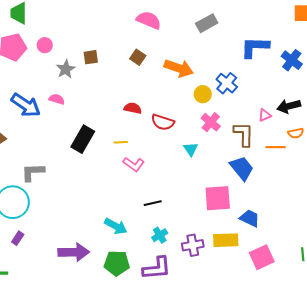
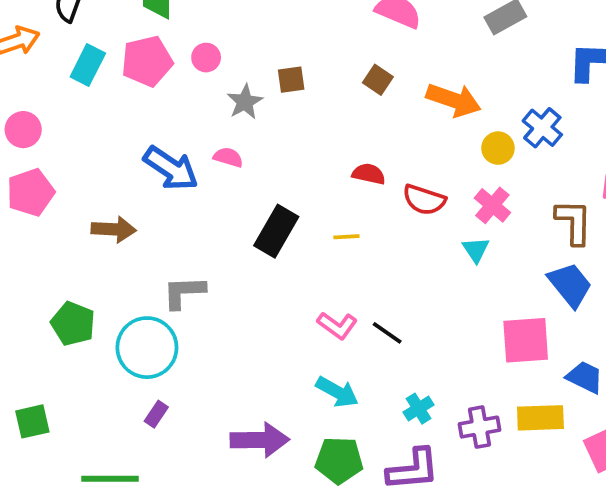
pink cross: (211, 122) -> (492, 205), moved
pink L-shape: (134, 164) -> (337, 325), moved
black line: (153, 203) -> (387, 333), moved, turned 48

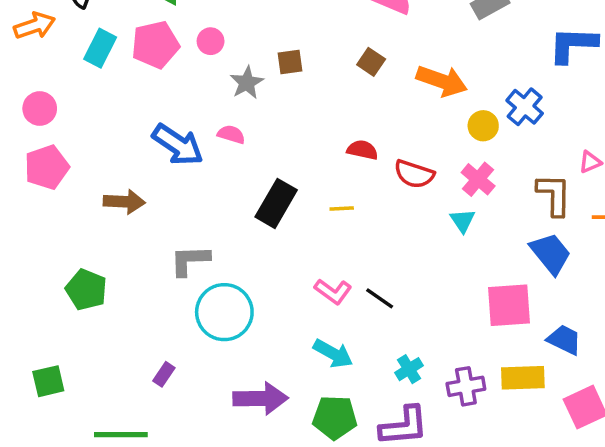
cyan circle: (147, 348) -> (224, 312), moved

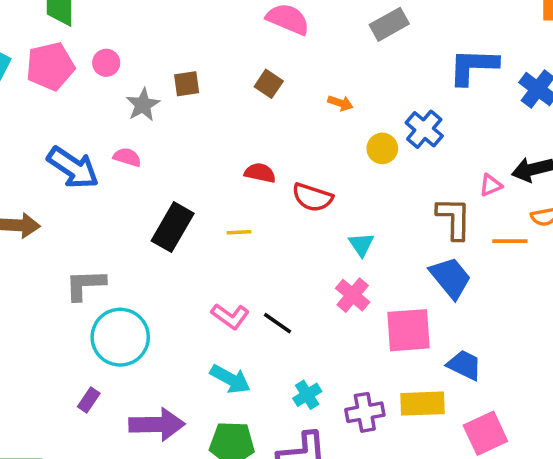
orange arrow: (442, 81) -> (340, 103), size x0.5
pink cross: (478, 179) -> (353, 295), moved
purple rectangle: (164, 374) -> (89, 400), moved

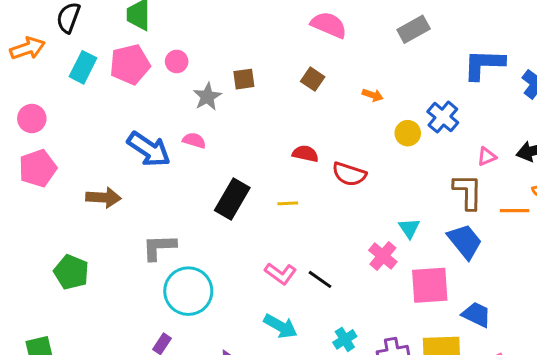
pink triangle: (491, 185) -> (487, 157), moved
cyan triangle: (361, 245) -> (409, 228), moved

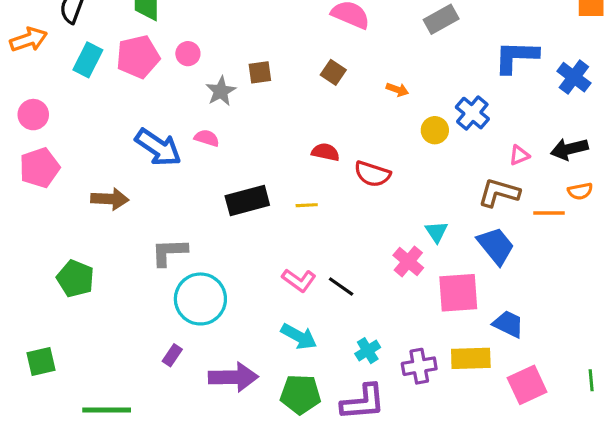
brown L-shape: (468, 192) -> (499, 193), turned -75
black rectangle: (232, 199) -> (247, 201), turned 45

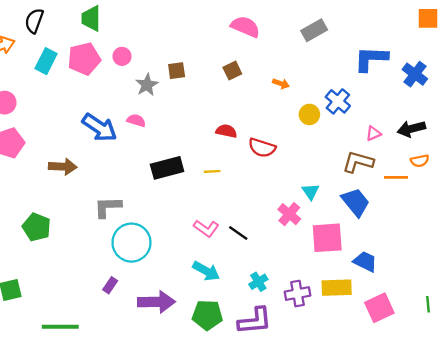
brown square: (333, 72) -> (232, 71), turned 30

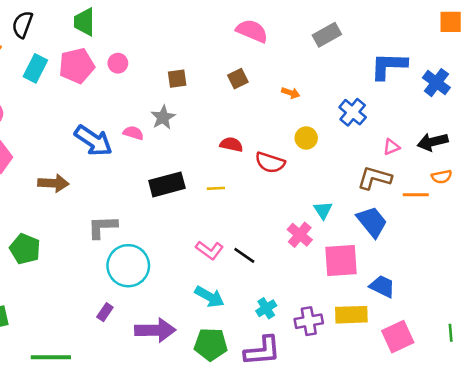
gray star: (147, 85) -> (163, 117), moved
yellow circle: (309, 114) -> (306, 138), moved

